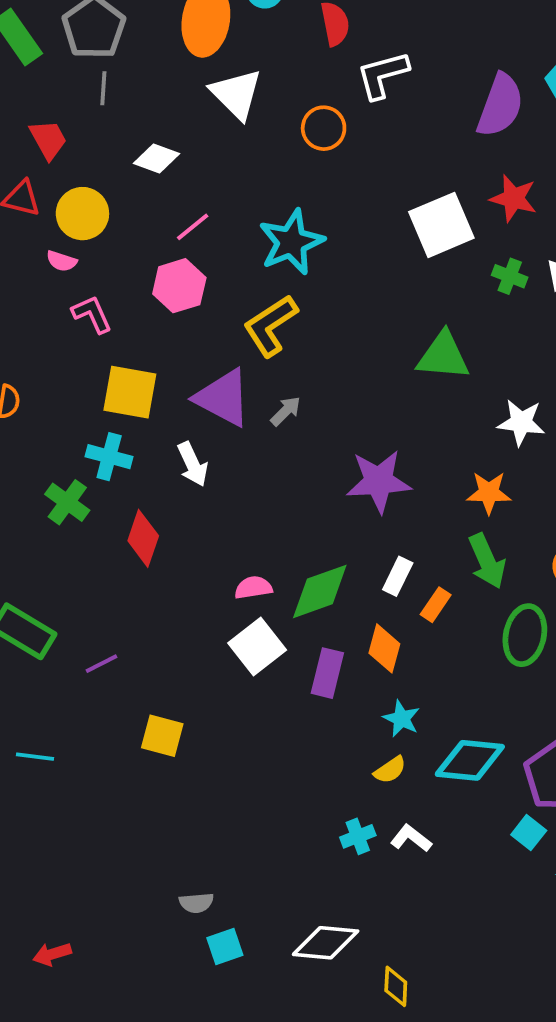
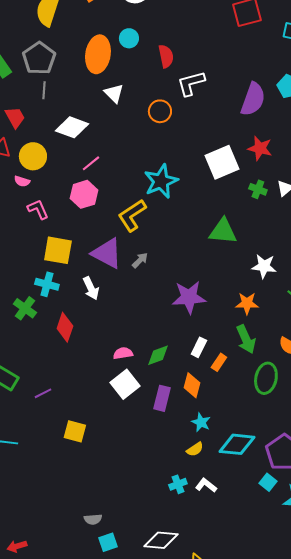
white triangle: (236, 94) -> (114, 93), size x0.7
white diamond: (157, 159) -> (72, 127), size x1.4
cyan star: (291, 242) -> (161, 181), moved
green diamond: (320, 591) -> (158, 355), size x0.7

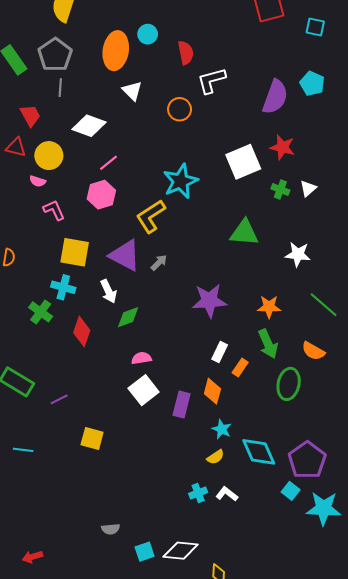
white star: (264, 266) -> (298, 254), moved
green diamond: (158, 355) -> (128, 317), moved
cyan diamond: (237, 444) -> (259, 452), turned 60
cyan square: (108, 542) -> (145, 552), moved

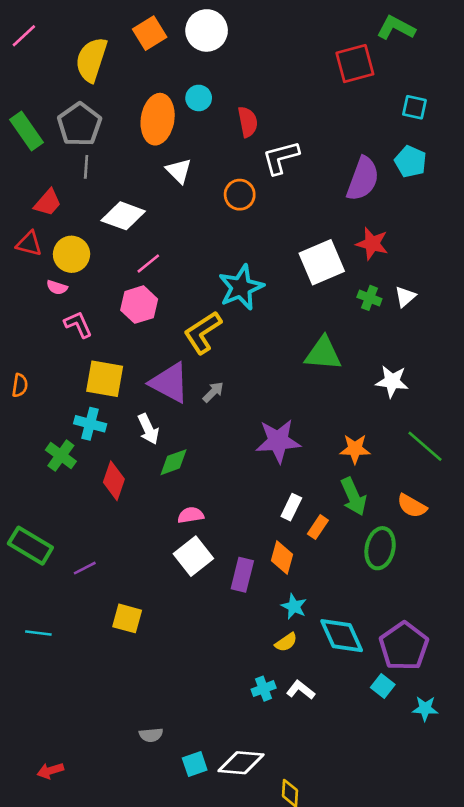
cyan square: (315, 27) -> (414, 107), moved
red trapezoid: (30, 115) -> (48, 203), turned 70
cyan star: (324, 508) -> (425, 708), size x0.6

